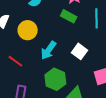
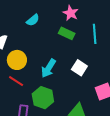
yellow circle: (28, 30) -> (17, 60), moved
green hexagon: (55, 79) -> (43, 98), moved

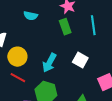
cyan semicircle: (33, 20) -> (31, 16), turned 56
green rectangle: (67, 33) -> (65, 27), turned 49

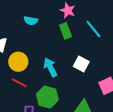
cyan line: (93, 25) -> (93, 29), turned -30
cyan arrow: (49, 63) -> (50, 67), turned 126

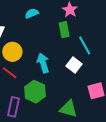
cyan semicircle: (31, 21) -> (32, 13), turned 136
cyan line: (93, 29) -> (85, 45), moved

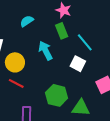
cyan arrow: (43, 63) -> (45, 51), moved
green hexagon: (35, 92) -> (57, 95), moved

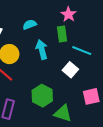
cyan semicircle: (27, 21) -> (30, 24), moved
cyan line: (85, 42) -> (82, 51), turned -42

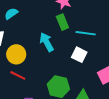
cyan semicircle: (30, 24) -> (11, 14), moved

